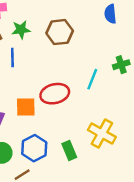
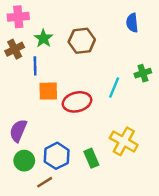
green star: (21, 30) -> (43, 38), turned -30
orange square: (26, 107) -> (48, 91), moved

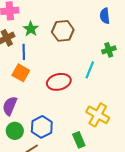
green cross: (143, 73) -> (109, 50), moved
orange square: (48, 91) -> (21, 73), moved, turned 30
green rectangle: (91, 158) -> (79, 140), moved

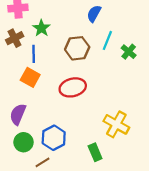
blue semicircle: (105, 16) -> (94, 14), moved, turned 35
brown hexagon: (63, 31) -> (77, 48), moved
green cross: (109, 50) -> (129, 52), turned -32
cyan line: (90, 70) -> (107, 40), moved

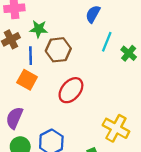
green star: (41, 28) -> (39, 29), turned -30
brown hexagon: (77, 48) -> (58, 50), moved
red ellipse: (73, 87) -> (71, 90), turned -35

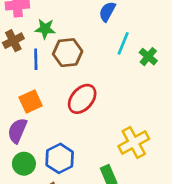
orange square: (27, 80) -> (31, 102), moved, turned 36
yellow cross: (116, 128) -> (134, 143), turned 32

